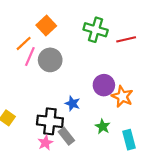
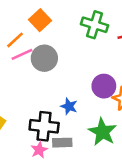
pink line: (30, 57) -> (22, 54), turned 42
green star: (103, 126) -> (102, 132), size x1.6
gray rectangle: (66, 136) -> (62, 143), turned -54

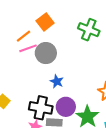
purple circle: (104, 86) -> (66, 107), moved
blue star: (69, 106) -> (57, 81), moved

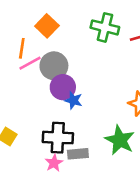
orange line: (23, 36) -> (22, 48), turned -35
purple circle: (66, 107) -> (63, 87), moved

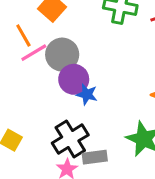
orange line: (22, 48) -> (23, 36), turned -36
black cross: (58, 138) -> (70, 139), turned -32

